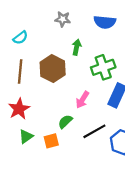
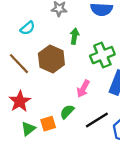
cyan semicircle: (20, 38) -> (28, 28), moved
brown line: (20, 71) -> (19, 64), turned -45
orange square: (51, 141) -> (48, 124), moved

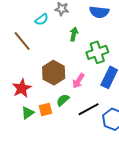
cyan semicircle: (28, 28) -> (42, 19), moved
brown hexagon: (51, 59) -> (54, 73), moved
brown line: (19, 64) -> (22, 41), moved

